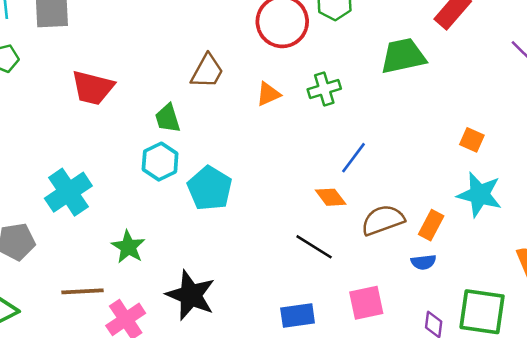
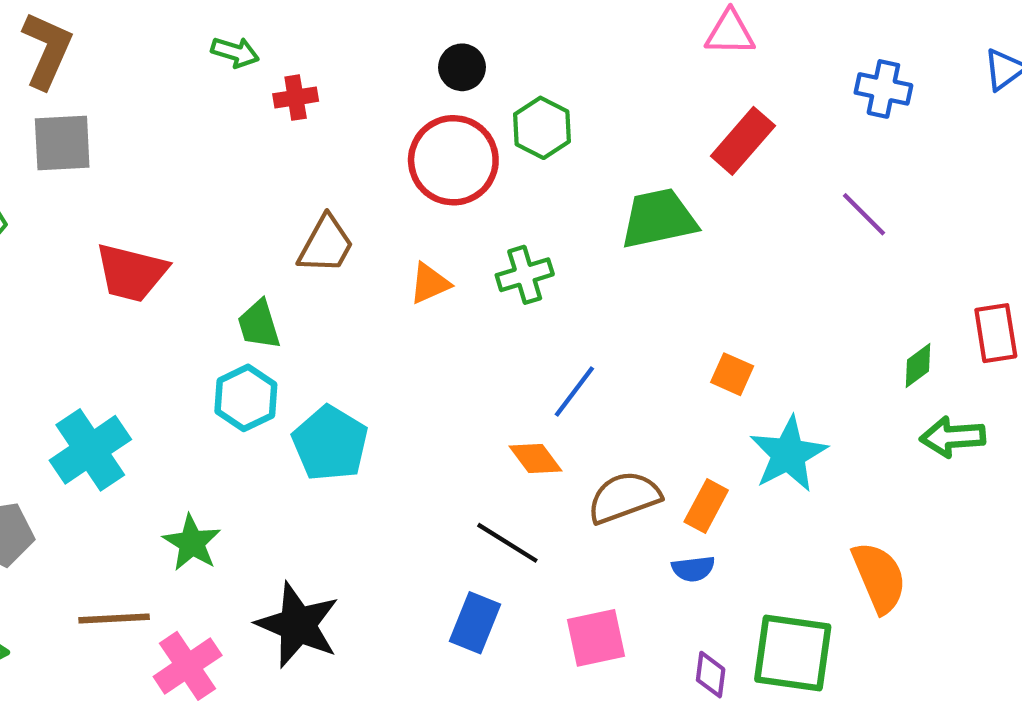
orange square: (472, 140) -> (732, 374), moved
cyan star: (479, 195) -> (788, 454), turned 30
blue rectangle: (298, 316) -> (475, 623), moved, turned -60

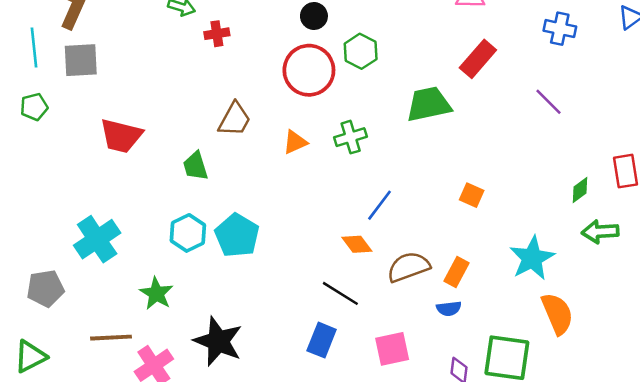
cyan hexagon: (246, 398) -> (188, 233), moved
cyan star: (788, 454) -> (532, 258), moved

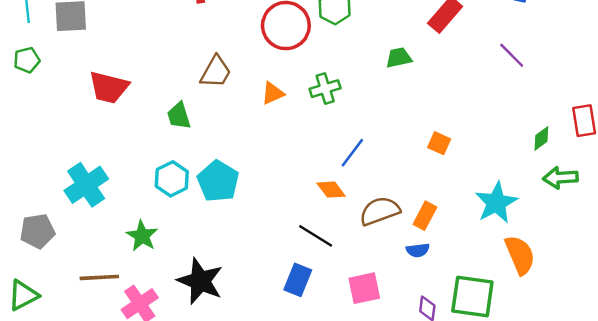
green trapezoid: (429, 104) -> (399, 58), size x0.6

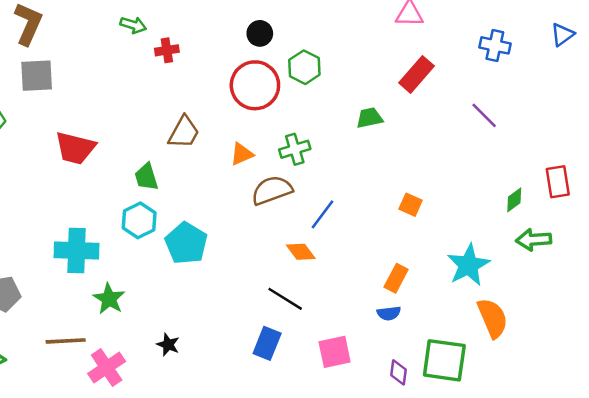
cyan hexagon: (172, 179) -> (139, 220), moved
cyan cross: (86, 185) -> (76, 251), moved, turned 36
brown semicircle: (380, 211) -> (272, 190), moved
black star: (200, 281) -> (168, 345), size x0.5

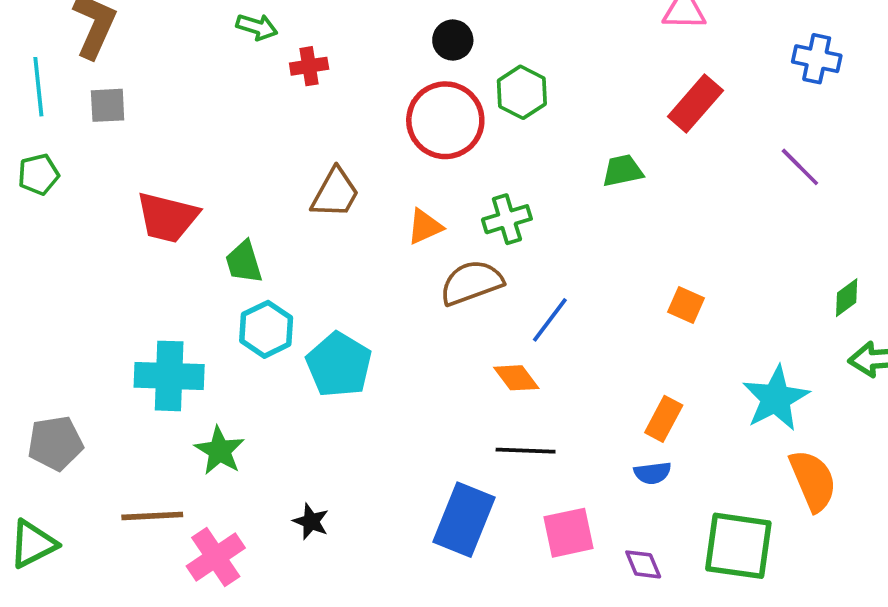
gray square: (37, 76) -> (108, 105), size x0.7
green trapezoid: (146, 177) -> (244, 262), moved
black line: (285, 299) -> (526, 451), moved, turned -30
blue rectangle: (267, 343) -> (464, 520), size x1.4
purple diamond: (398, 372) -> (643, 564), moved, turned -30

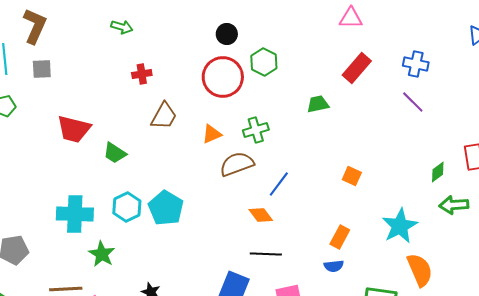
blue cross: (817, 59) -> (416, 64), moved
red cross: (309, 66) -> (142, 74), moved
green trapezoid: (244, 262) -> (115, 153), turned -40
cyan hexagon: (266, 329) -> (127, 207), moved

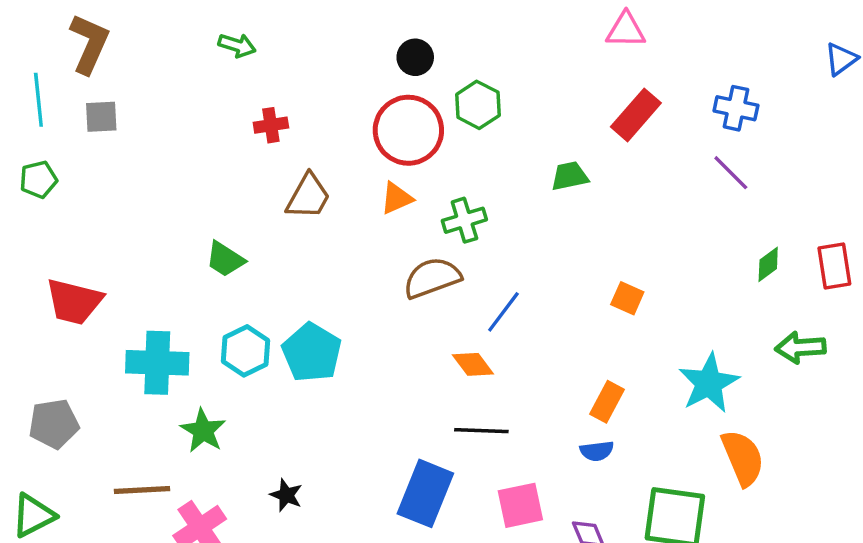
red trapezoid: (74, 129) -> (74, 302), moved
orange triangle: (212, 134) -> (397, 198), moved
green diamond: (438, 172) -> (768, 264), moved

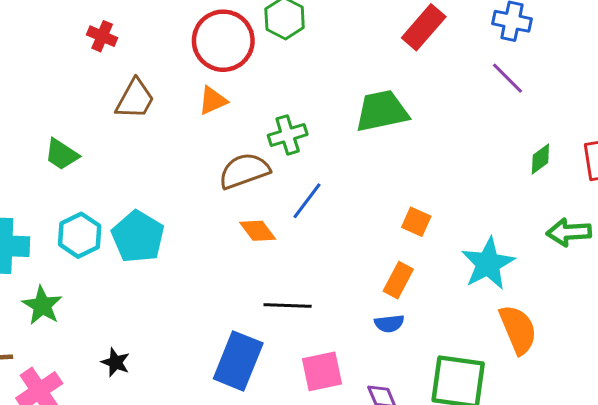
red cross: (271, 125) -> (102, 36), turned 32
green trapezoid: (570, 176) -> (382, 111), moved, size x1.6
green cross: (464, 220) -> (288, 135), moved
orange square: (627, 298) -> (416, 222), moved
orange diamond: (473, 364) -> (258, 231), moved

